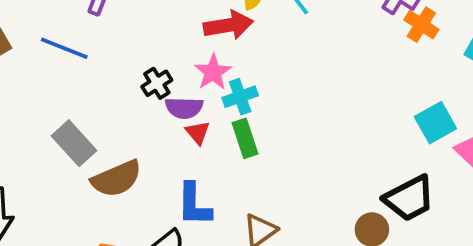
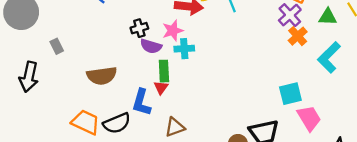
red triangle: (198, 133) -> (161, 88), moved
green rectangle: (245, 138) -> (164, 71), moved
gray rectangle: (74, 143) -> (57, 46), moved, size x0.6

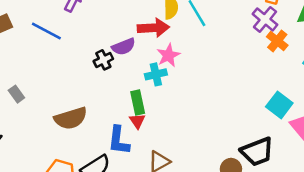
pink star: (173, 31) -> (168, 55), moved
purple semicircle: (151, 46) -> (124, 47), moved, turned -30
cyan square: (290, 94) -> (279, 105), turned -30

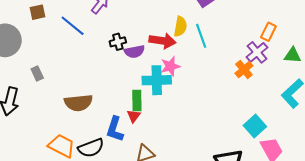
orange cross: (277, 41) -> (244, 69), moved
black cross: (103, 60) -> (118, 42), moved
cyan cross: (156, 74) -> (157, 80), size x1.5

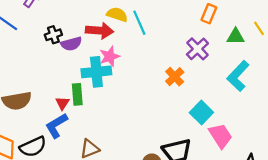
yellow semicircle: (180, 26) -> (117, 14), turned -78
purple cross: (257, 52) -> (197, 49), moved
orange cross: (244, 69) -> (175, 77), moved
red triangle: (134, 116) -> (62, 103), moved
blue L-shape: (115, 129) -> (56, 126), turned 45

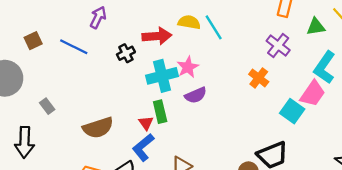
red arrow: (100, 31) -> (157, 36), moved
purple semicircle: (71, 44) -> (196, 95), moved
cyan cross: (96, 72) -> (162, 76), moved
pink trapezoid: (220, 136) -> (313, 94), moved, turned 76

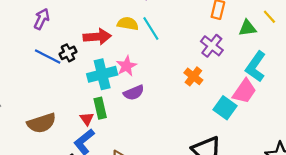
blue line: (74, 47) -> (48, 56), moved

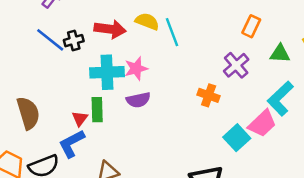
orange cross: (193, 76) -> (209, 95), turned -30
brown semicircle: (42, 123) -> (28, 113), turned -100

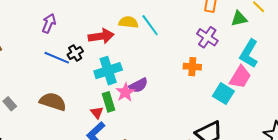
pink star: (136, 69) -> (125, 92), moved
brown semicircle: (28, 113) -> (53, 102), moved, turned -40

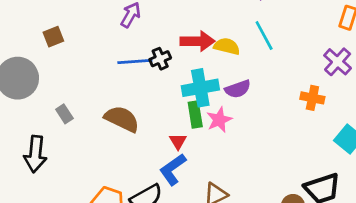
yellow semicircle: (128, 22) -> (227, 46), moved
blue line: (57, 58) -> (135, 62), turned -35
purple semicircle: (138, 85) -> (238, 89), moved
green rectangle: (108, 102) -> (195, 115), moved

